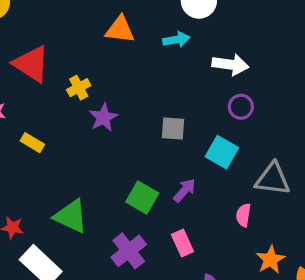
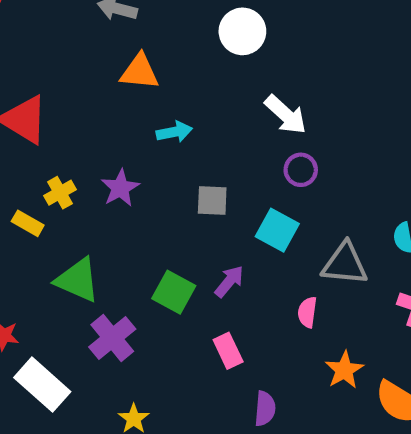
cyan arrow: (176, 40) -> (174, 132), moved
white arrow: (230, 65) -> (286, 115), turned 36
yellow cross: (79, 88) -> (60, 193), moved
green triangle: (71, 216) -> (78, 280), moved
purple cross: (129, 251) -> (112, 338), moved

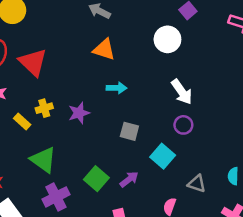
gray triangle: (345, 264) -> (197, 184), size x0.7

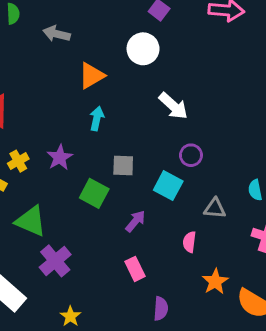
orange triangle: (104, 50) -> (92, 76), moved, turned -35
cyan arrow: (117, 88) -> (97, 118), turned -66
purple circle: (183, 125) -> (191, 155), moved
green square: (96, 179) -> (94, 193), moved

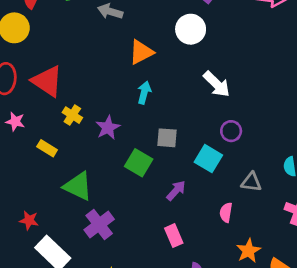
yellow cross: (18, 161) -> (72, 115), moved, turned -30

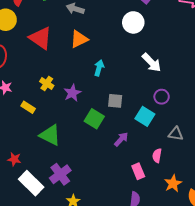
orange triangle: (141, 52) -> (79, 39), moved
red triangle: (47, 81) -> (41, 38), moved
purple cross: (99, 225) -> (60, 174), moved
pink rectangle: (174, 236) -> (138, 171), moved

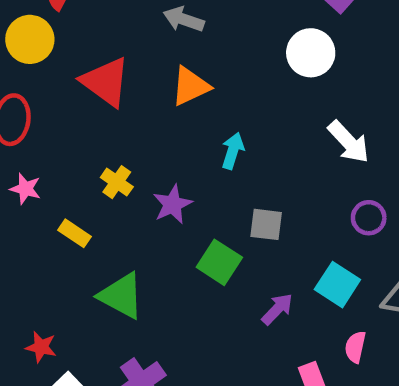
cyan square: (145, 116) -> (337, 285), moved

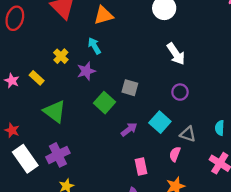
cyan arrow: (233, 151) -> (94, 46), moved, turned -56
pink star: (25, 189) -> (12, 81), moved
pink semicircle: (355, 347) -> (175, 154), moved

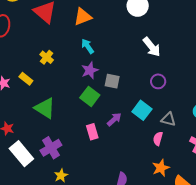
cyan arrow: (94, 46) -> (88, 46), moved
purple star: (86, 71) -> (90, 70), moved
pink rectangle: (141, 167) -> (92, 132), moved

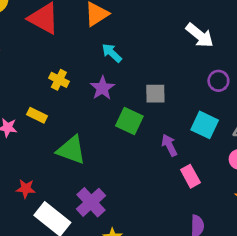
purple star: (90, 70) -> (102, 88), moved
purple arrow: (114, 119) -> (169, 145), turned -63
pink rectangle: (92, 132) -> (190, 176), moved

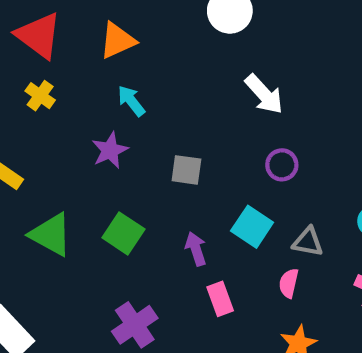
yellow cross: (59, 80) -> (40, 96), moved
green square: (129, 121) -> (123, 233), moved
purple cross: (91, 202) -> (135, 325), moved

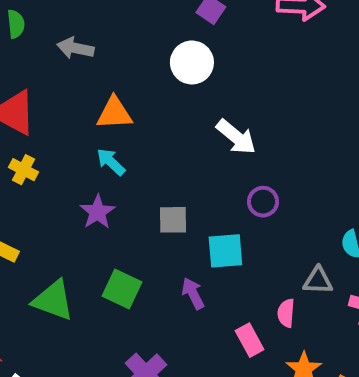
orange triangle: (117, 41) -> (114, 113), moved, turned 30
cyan square: (252, 227) -> (225, 251), moved, turned -30
gray triangle: (308, 242) -> (318, 281), moved
pink rectangle: (220, 299) -> (250, 340), moved

